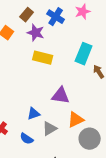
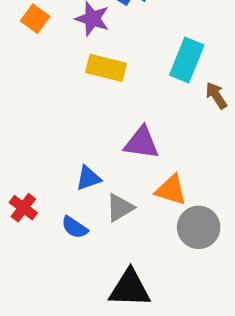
orange triangle: (76, 120) -> (171, 190), turned 42

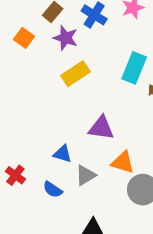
yellow rectangle: (106, 68) -> (76, 74), turned -48
blue triangle: (88, 178) -> (63, 154), turned 36

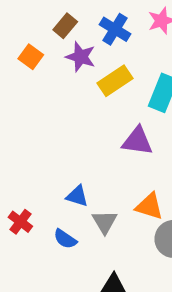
yellow rectangle: (76, 74) -> (115, 81), moved
purple triangle: (101, 128) -> (137, 141), moved
gray triangle: (86, 175) -> (105, 222), turned -30

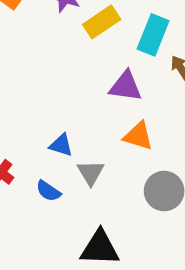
orange triangle: (149, 206) -> (138, 136), moved

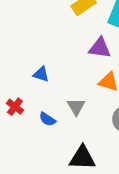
blue triangle: (61, 145) -> (41, 74), moved

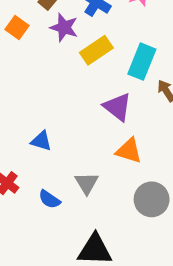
purple triangle: (100, 48) -> (118, 107), turned 30

